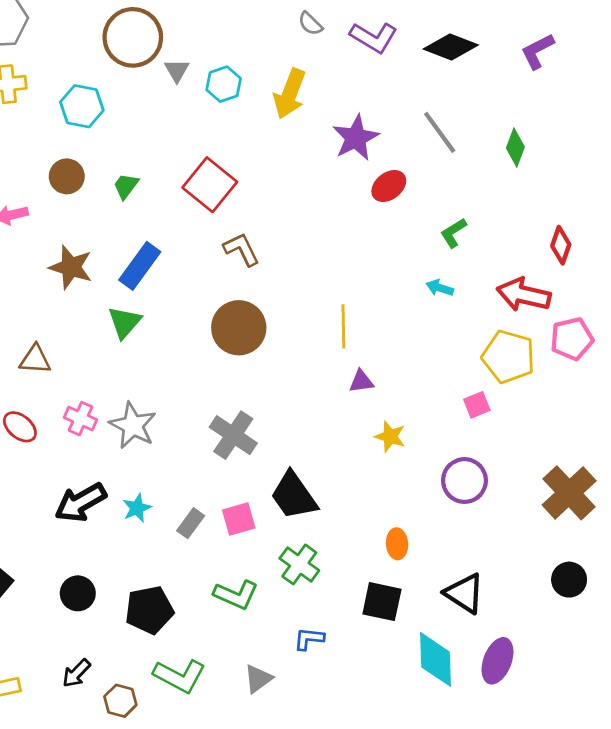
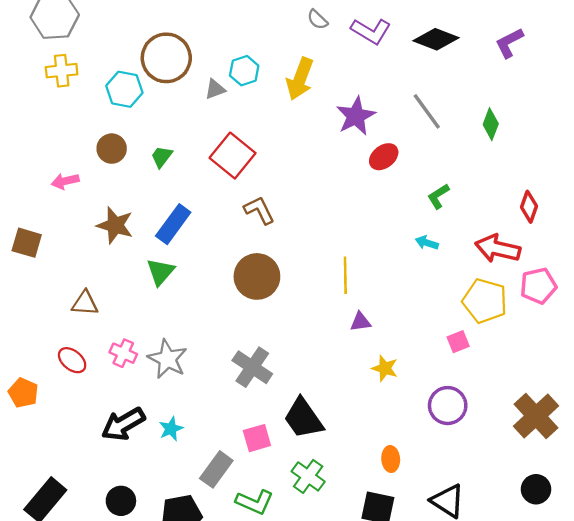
brown circle: (133, 37) -> (166, 58), moved
gray triangle: (177, 70) -> (215, 89), moved, turned 40
gray rectangle: (191, 523) -> (216, 469), moved, size x1.4

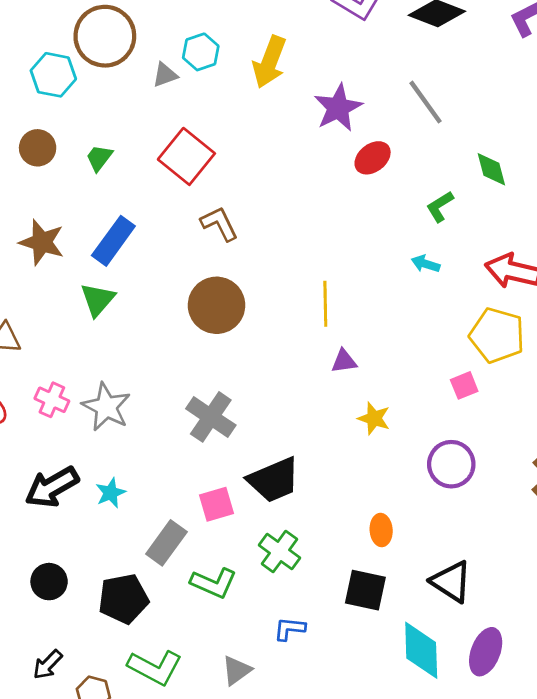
green diamond: (491, 124) -> (491, 169), moved, turned -36
black trapezoid: (303, 418) -> (274, 480), turned -78

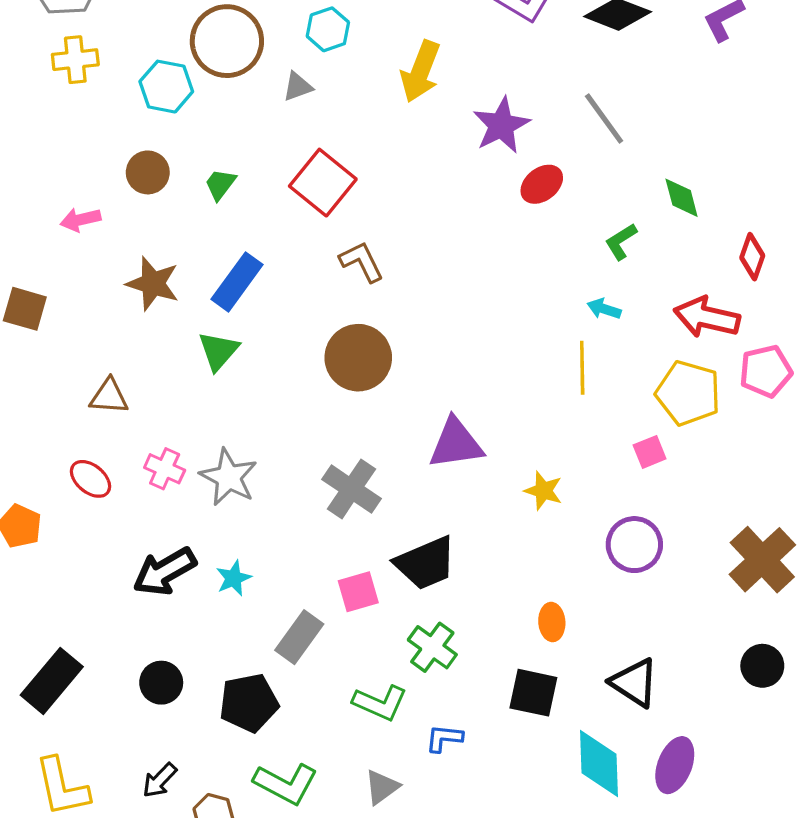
cyan hexagon: (201, 52) -> (328, 29), moved
yellow line: (325, 304) -> (582, 368), moved
purple triangle: (344, 361) -> (456, 444), moved, size x1.8
green L-shape: (214, 583) -> (380, 703), moved

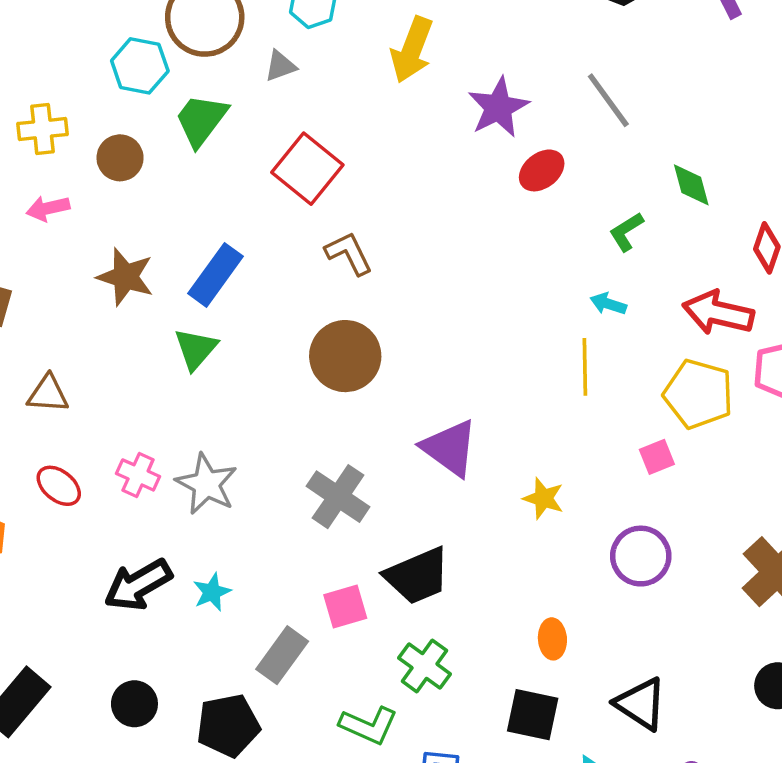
yellow cross: (75, 60) -> (43, 129), moved
green trapezoid: (220, 184) -> (201, 120), moved, size x1.6
brown triangle: (109, 396) -> (48, 394), moved
purple triangle: (456, 444) -> (450, 448), turned 44

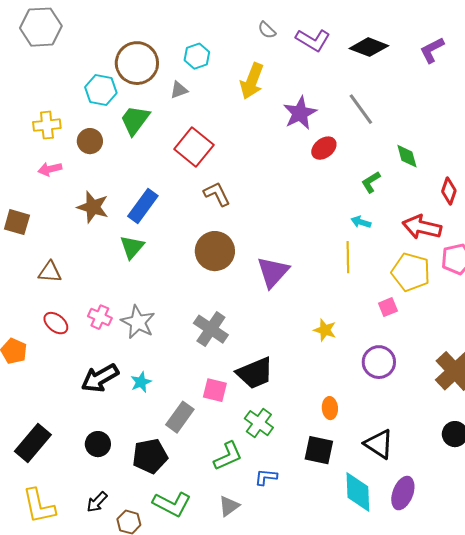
purple triangle: (450, 448) -> (273, 272), moved, turned 36
pink square: (345, 606) -> (215, 390), turned 30
green L-shape: (369, 725) -> (228, 456), turned -48

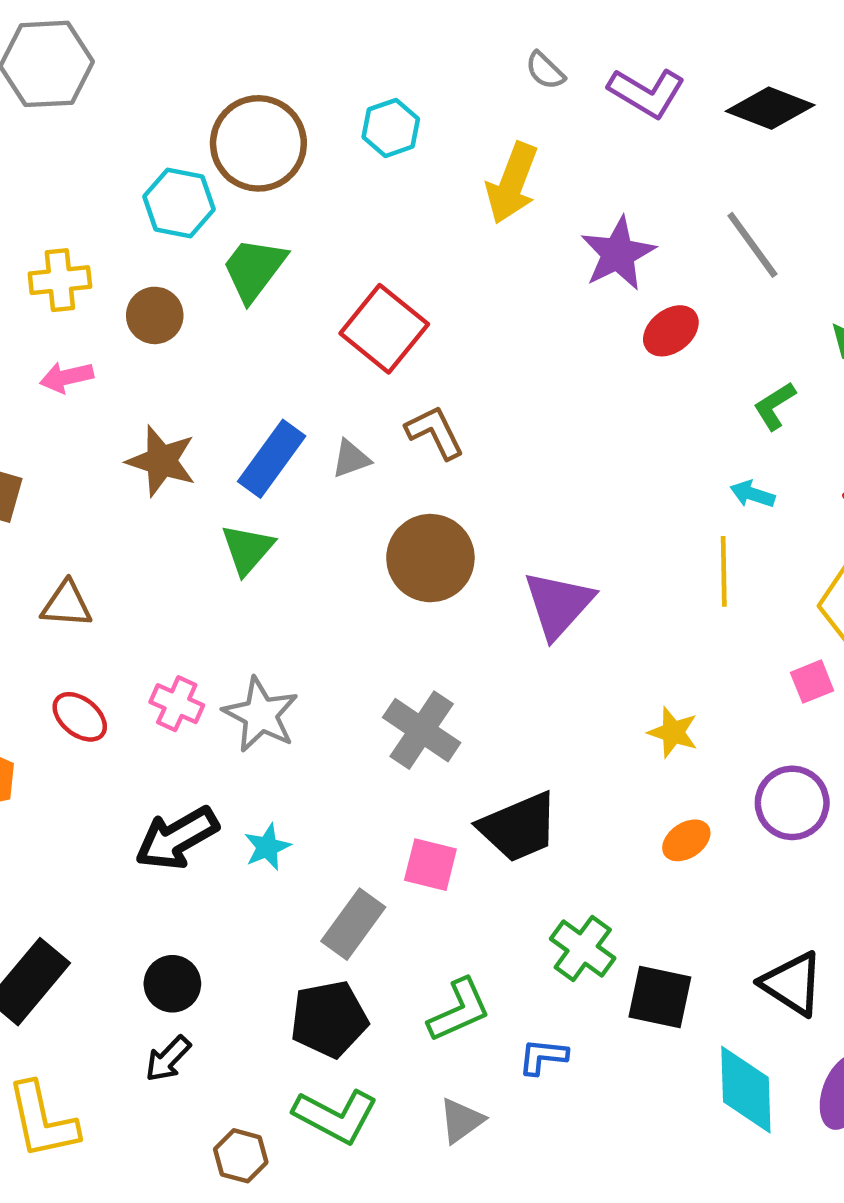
gray triangle: (179, 90) -> (351, 459), moved
orange ellipse: (330, 408) -> (686, 840), moved, turned 60
green cross: (259, 423) -> (583, 948), moved
black pentagon: (150, 456) -> (329, 1019), moved
black arrow: (97, 502) -> (168, 1059), moved

